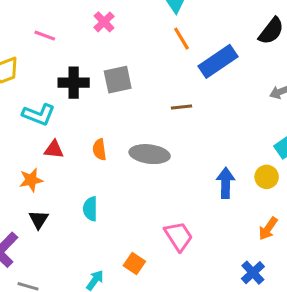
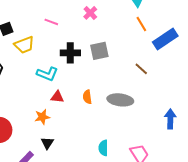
brown line: (182, 107) -> (141, 69), turned 48
cyan semicircle: (90, 209) -> (103, 148), moved

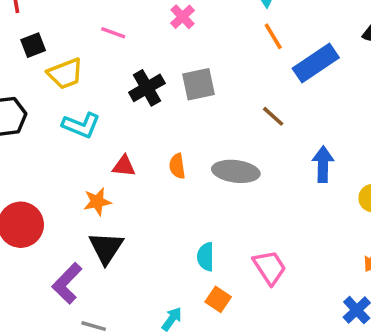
black cross: (70, 53) -> (147, 88), turned -30
cyan L-shape: (47, 74) -> (81, 125), moved
blue arrow: (170, 119) -> (323, 164), moved
black triangle: (47, 143) -> (106, 248), size x1.5

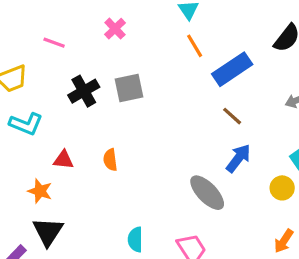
brown line: (273, 116) -> (232, 116), moved
blue arrow: (323, 164) -> (238, 158), turned 36
gray ellipse: (236, 171) -> (207, 193), moved, turned 39
orange star: (97, 202) -> (40, 191), turned 30

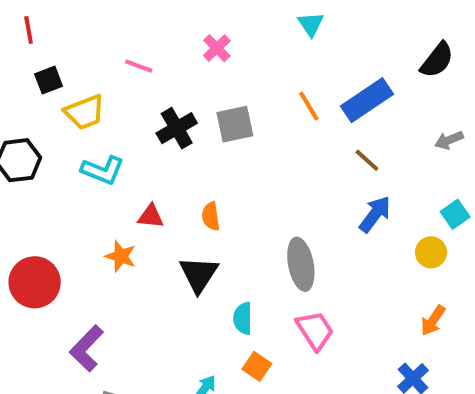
orange line: (195, 46) -> (309, 106), moved
gray ellipse: (207, 193) -> (301, 264), moved, turned 33
black triangle: (48, 232) -> (199, 274), moved

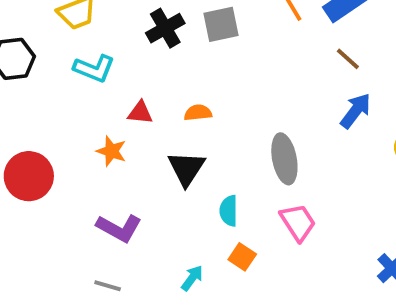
orange semicircle: (211, 216) -> (198, 113), turned 92
purple L-shape: (87, 348) -> (119, 228), moved, turned -105

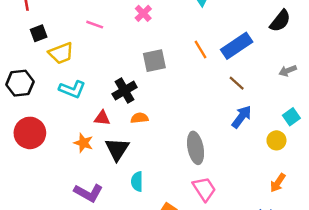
black cross: (165, 28) -> (125, 91), moved
black triangle: (186, 168) -> (117, 149), moved
red circle: (29, 176) -> (30, 133), moved
cyan semicircle: (229, 211) -> (137, 182), moved

